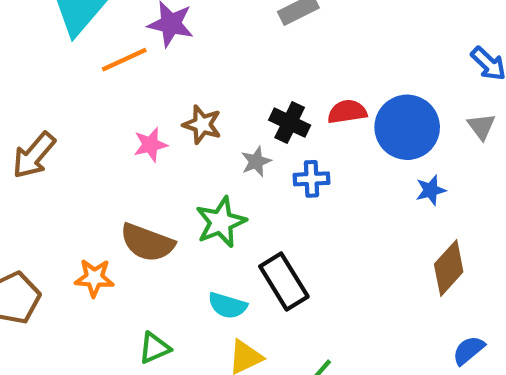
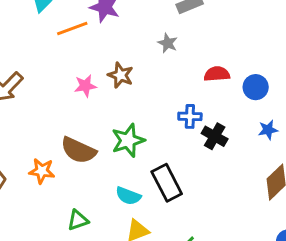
black cross: (290, 123) -> (215, 136), moved
blue circle: (407, 127) -> (256, 87), size x0.6
gray star: (256, 161) -> (168, 43), moved, turned -30

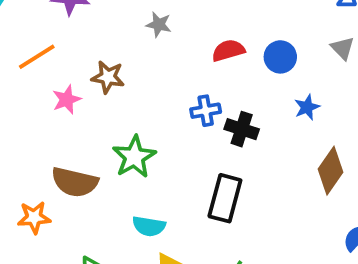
orange line: (72, 28) -> (37, 57), moved
black rectangle: (167, 183) -> (225, 198), moved, turned 54

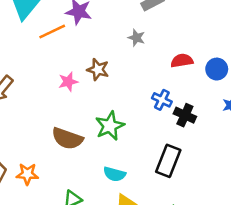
orange line: (37, 57) -> (52, 31), moved
blue cross: (206, 111) -> (162, 100), turned 30
orange star: (34, 217) -> (27, 174), moved

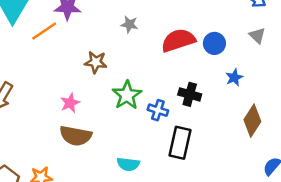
red semicircle: (182, 61) -> (178, 40), size x1.5
pink star: (68, 82) -> (70, 103), moved
blue cross: (162, 100) -> (158, 110), moved
green star: (110, 126) -> (127, 95), moved

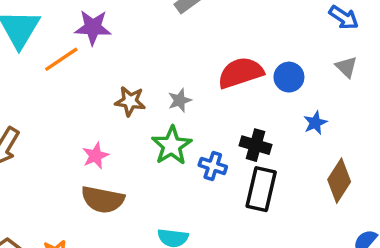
gray star: (129, 24) -> (180, 100), moved, turned -30
black rectangle: (180, 143) -> (261, 189), moved

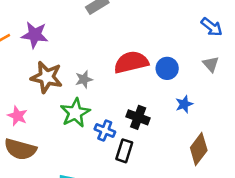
purple star: (93, 27) -> (35, 35), moved
brown star: (130, 101) -> (47, 77), size x1.4
pink star: (95, 156) -> (17, 116), turned -30
black rectangle: (261, 189) -> (124, 151), moved, size x0.7

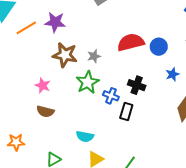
brown semicircle: (20, 149) -> (45, 111), size x0.7

